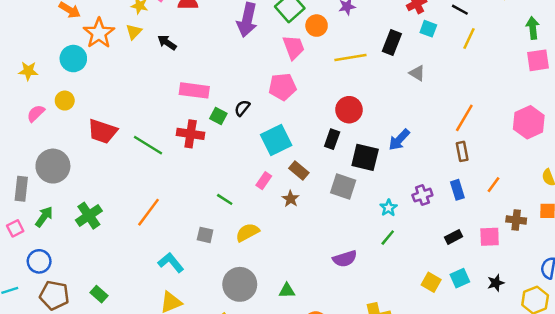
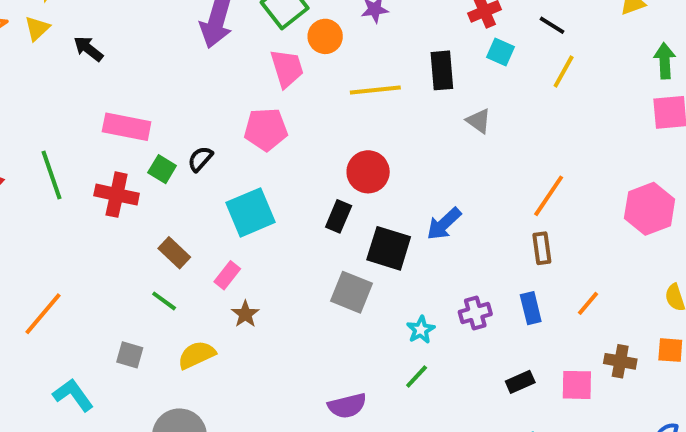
black rectangle: (392, 43) -> (442, 70), turned -30
green line: (148, 145) -> (52, 175), moved, turned 36
brown rectangle: (299, 170) -> (174, 253), moved
brown star: (291, 199) -> (245, 314), moved

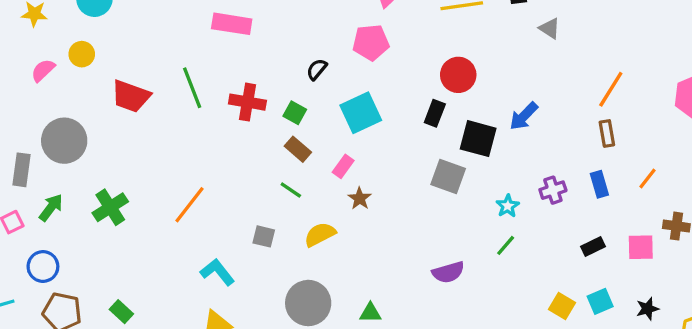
pink rectangle: (127, 127) -> (232, 24), moved
green square: (162, 169) -> (295, 113), moved

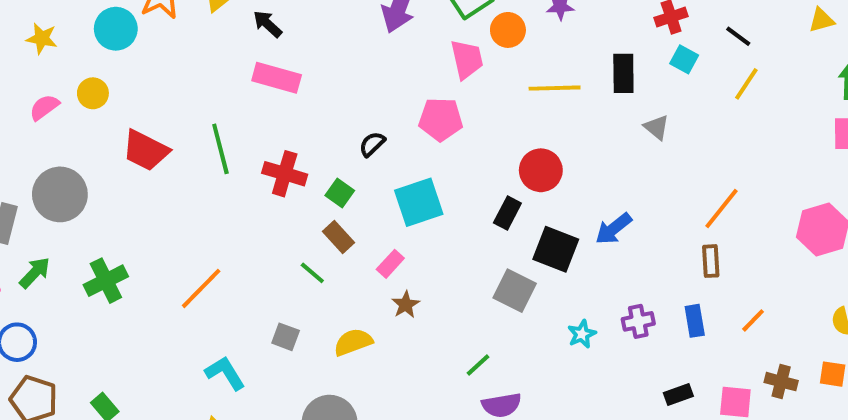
green line: (291, 190) -> (312, 273), moved
green line: (506, 245) -> (478, 365), moved

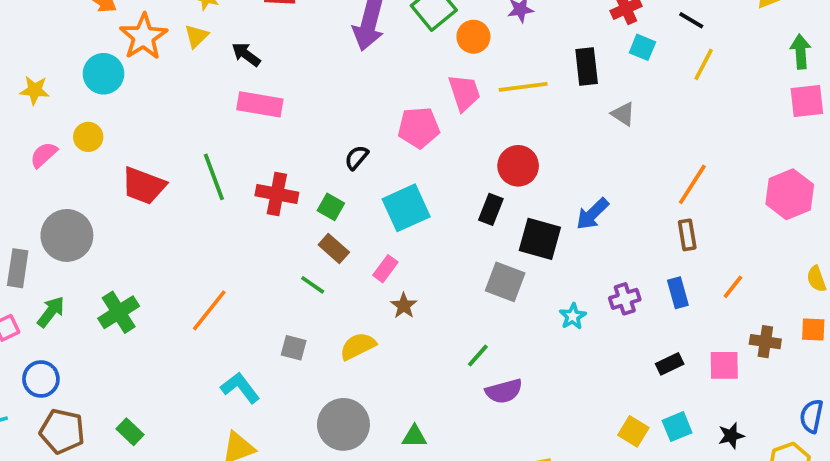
pink trapezoid: (467, 59) -> (464, 93), moved

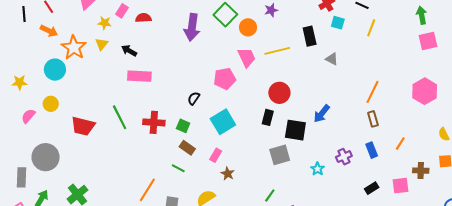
gray square: (505, 282) -> (280, 155), turned -30
orange line: (209, 310) -> (147, 190), moved

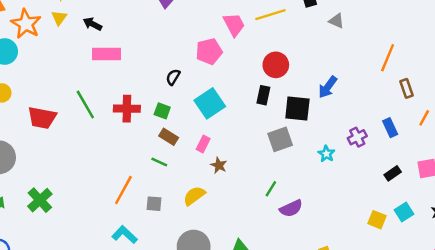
brown rectangle: (373, 119) -> (407, 88), moved

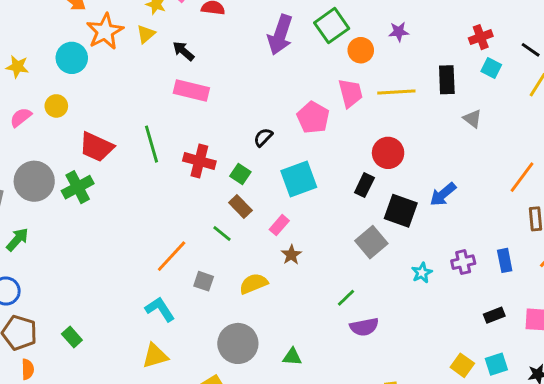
pink pentagon: (209, 51) -> (313, 118), turned 30
gray square: (280, 139) -> (371, 242), turned -35
green cross: (40, 200) -> (78, 187), moved

